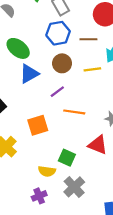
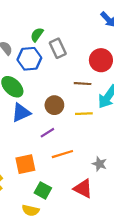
blue hexagon: (58, 33) -> (29, 59), moved
orange line: (74, 112) -> (62, 154), turned -30
green square: (67, 158) -> (43, 190), moved

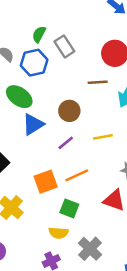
yellow line: (84, 114) -> (103, 137), moved
orange line: (62, 154) -> (77, 175), moved

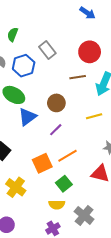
green semicircle: (39, 34) -> (13, 34), moved
yellow line: (103, 137) -> (94, 116), moved
green square: (69, 208) -> (64, 184), turned 35

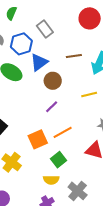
red circle: (90, 52) -> (90, 18), moved
blue triangle: (27, 117) -> (39, 62), moved

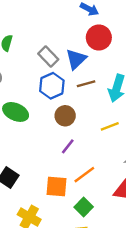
blue hexagon: (21, 44) -> (52, 86), moved
blue triangle: (39, 62) -> (76, 59), moved
orange square: (38, 139) -> (56, 186), turned 36

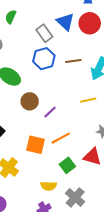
blue triangle: (76, 59) -> (65, 22), moved, turned -42
brown circle: (65, 116) -> (30, 101), moved
green square: (84, 207) -> (67, 165), moved

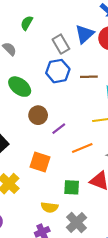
blue triangle: (65, 22) -> (85, 34), turned 30
orange line: (61, 138) -> (82, 148), moved
green square: (67, 165) -> (72, 187), turned 35

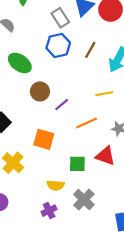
brown line: (89, 77) -> (90, 50), turned -56

